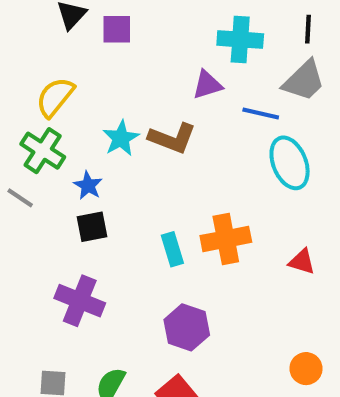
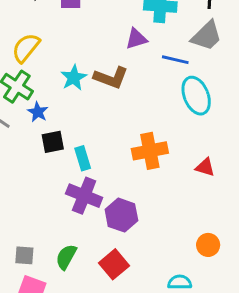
blue star: (88, 186) -> (38, 112), moved
cyan rectangle: (172, 249) -> (83, 158), moved
purple cross: (80, 301) -> (84, 196), moved

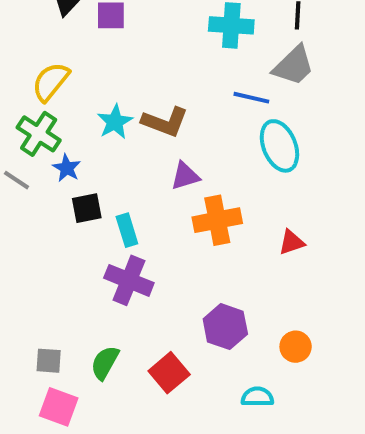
purple triangle: (136, 39) -> (185, 176), moved
red triangle: (205, 167) -> (292, 242), turned -36
purple hexagon: (121, 215) -> (225, 327), moved

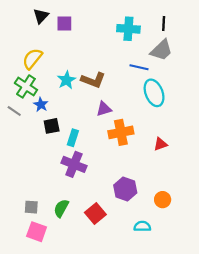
cyan rectangle: (127, 230) -> (73, 138), turned 35

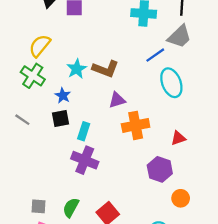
blue line: (139, 67) -> (155, 55), turned -48
blue star: (41, 105) -> (63, 95), moved
gray line: (14, 111) -> (22, 120), moved
purple hexagon: (125, 189) -> (160, 169), moved

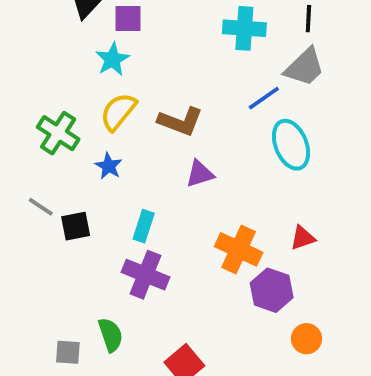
yellow semicircle: (40, 46) -> (118, 112), moved
cyan star: (77, 69) -> (113, 59), moved
black square: (60, 119) -> (76, 226), moved
orange cross: (136, 125) -> (239, 249), moved, turned 36
green semicircle: (71, 208) -> (111, 335), moved, turned 132

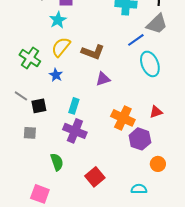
gray square: (68, 352) -> (30, 133), moved

